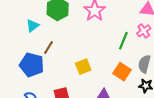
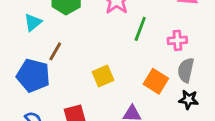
pink cross: (144, 31) -> (177, 40), moved, turned 32
green line: (123, 41) -> (140, 29), moved

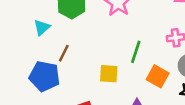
green line: (140, 29) -> (136, 52), moved
yellow square: (103, 76) -> (109, 74), turned 30

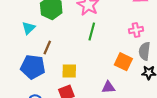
green line: (136, 52) -> (92, 32), moved
yellow square: (109, 74) -> (69, 71), moved

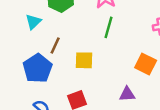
blue pentagon: (33, 67) -> (38, 68), turned 30
yellow square: (69, 71) -> (84, 60), moved

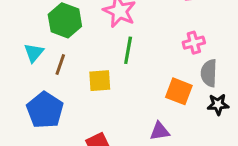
brown line: (55, 45) -> (60, 64), moved
yellow square: (84, 60) -> (100, 81), moved

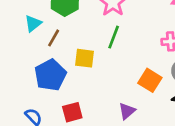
blue pentagon: (45, 110) -> (50, 75), moved
purple triangle: (160, 131) -> (127, 111), turned -42

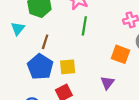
brown line: (54, 38) -> (45, 42), moved
yellow square: (84, 58) -> (68, 67), moved

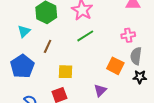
green line: (84, 26) -> (85, 36), turned 42
blue pentagon: (40, 67) -> (22, 66), moved

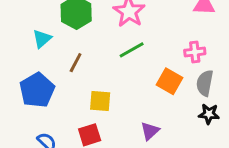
orange square: (115, 66) -> (170, 81), moved

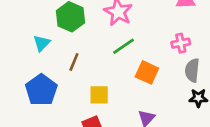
orange square: (170, 81) -> (147, 72), moved

